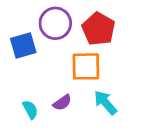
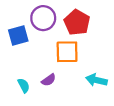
cyan arrow: (105, 103) -> (96, 80), moved, turned -36

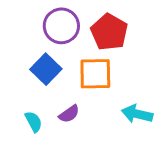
blue square: (18, 35) -> (46, 69), moved, turned -30

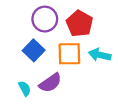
purple semicircle: (69, 114) -> (50, 83), size x1.5
cyan arrow: (137, 114) -> (100, 55), moved

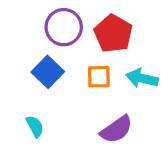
orange square: (69, 54) -> (99, 77), size x0.7
purple semicircle: (50, 83) -> (116, 129), moved

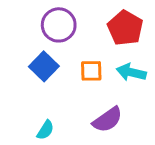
red pentagon: (113, 34) -> (125, 28), moved
cyan semicircle: (35, 126) -> (45, 130), moved, turned 60

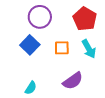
cyan arrow: (131, 72) -> (89, 49), turned -132

